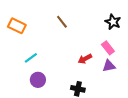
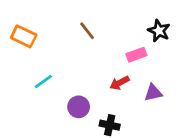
pink rectangle: (108, 48) -> (136, 55), moved, turned -72
purple circle: (38, 80) -> (79, 107), moved

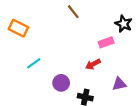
brown line: (87, 31) -> (73, 12), moved
purple triangle: (153, 93) -> (119, 84), moved

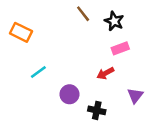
black star: (124, 24) -> (114, 21), moved
purple triangle: (119, 84) -> (135, 96), turned -40

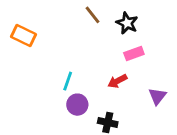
cyan line: (38, 72) -> (68, 81), moved, turned -35
purple triangle: (135, 96) -> (157, 96), moved

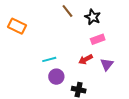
cyan line: (68, 81) -> (49, 59), turned 56
purple triangle: (157, 96) -> (107, 64), moved

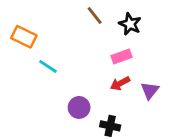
pink rectangle: (98, 39) -> (121, 57), moved
cyan line: (49, 59) -> (48, 66), moved, turned 48

